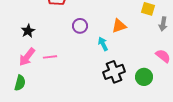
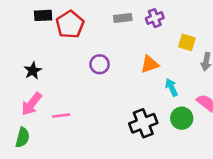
cyan arrow: (103, 44) -> (171, 87), moved
pink line: (50, 57) -> (61, 116), moved
green circle: (144, 77) -> (182, 118), moved

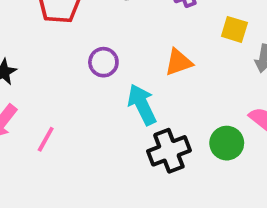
cyan arrow: (171, 87) -> (142, 105), moved, size x1.5
pink line: (61, 116) -> (46, 139), turned -54

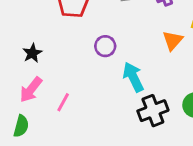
orange triangle: (179, 62) -> (173, 41), moved, turned -30

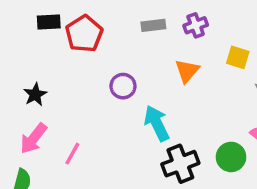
orange triangle: (173, 41) -> (187, 71), moved

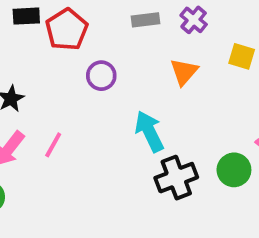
purple cross: (196, 25) -> (194, 20), turned -30
purple circle: (123, 86) -> (101, 76), moved
pink line: (72, 154) -> (53, 145), moved

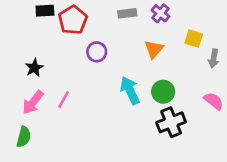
green circle: (234, 170) -> (163, 92), moved
black cross: (176, 178) -> (171, 122), moved

